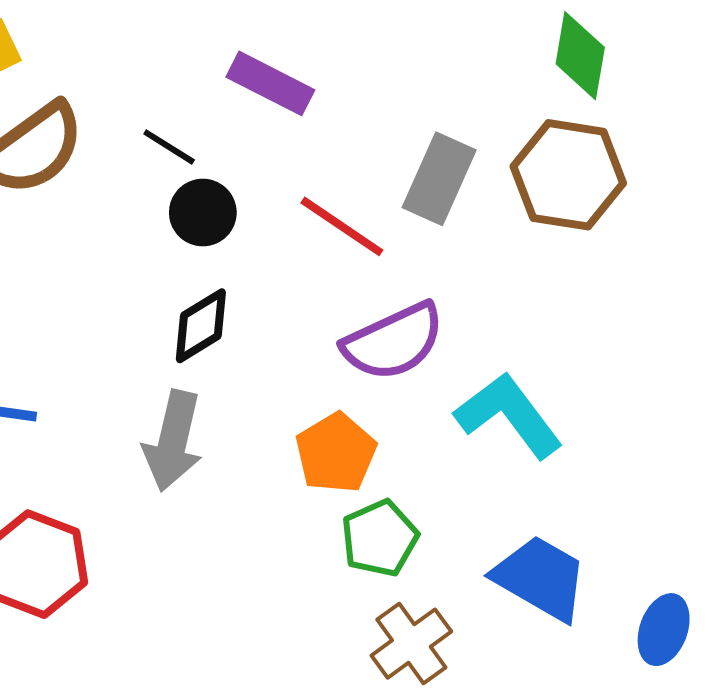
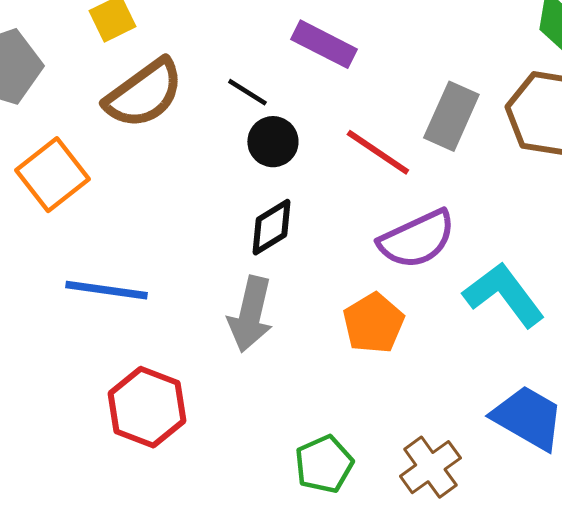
green pentagon: (380, 538) -> (324, 464), moved

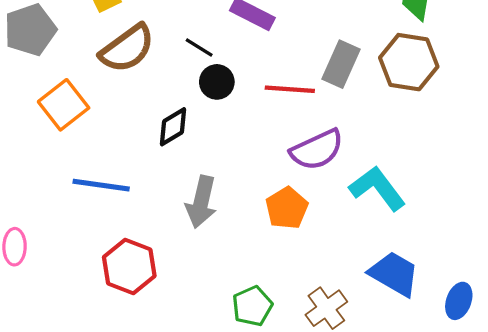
red line: (378, 152) -> (290, 89), turned -30
black diamond: (271, 227) -> (173, 127), moved

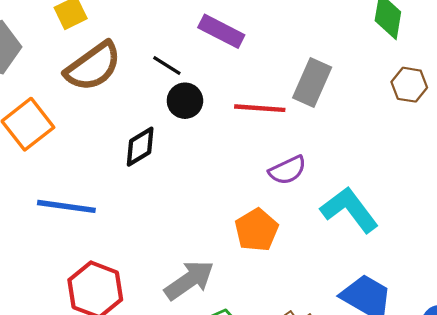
brown hexagon: (409, 62) -> (409, 85), moved, size x0.6
purple semicircle: (317, 150) -> (288, 170), size x0.7
gray arrow: (201, 202) -> (189, 280), moved, turned -138

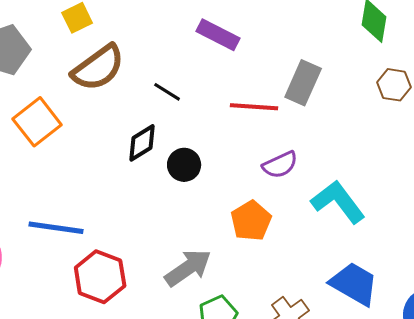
black line: (167, 65) -> (167, 92), moved
black circle: (185, 101) -> (184, 165), moved
blue line: (66, 206) -> (56, 228), moved

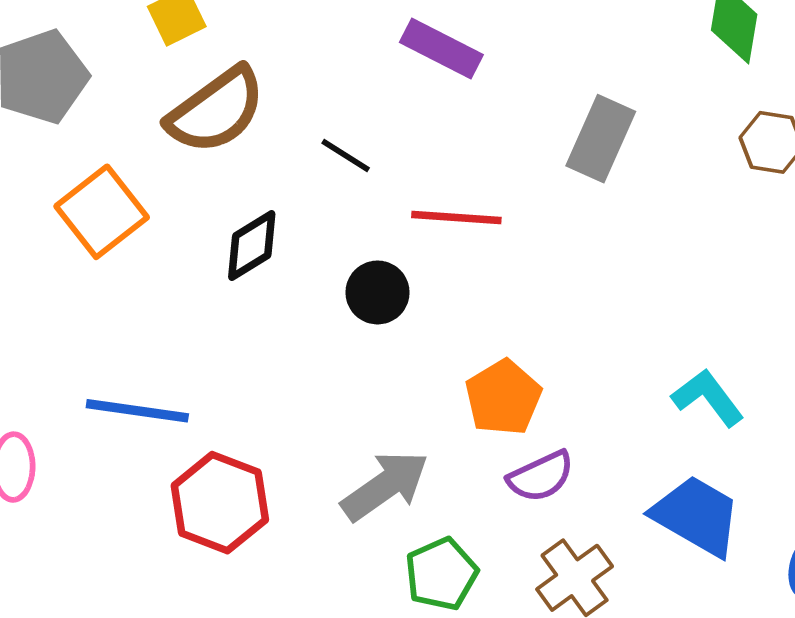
red line: (254, 107) -> (456, 217), moved
black diamond: (142, 143) -> (252, 246), moved
purple semicircle: (280, 165) -> (541, 476), moved
cyan L-shape: (338, 202) -> (708, 398), moved, size x0.7

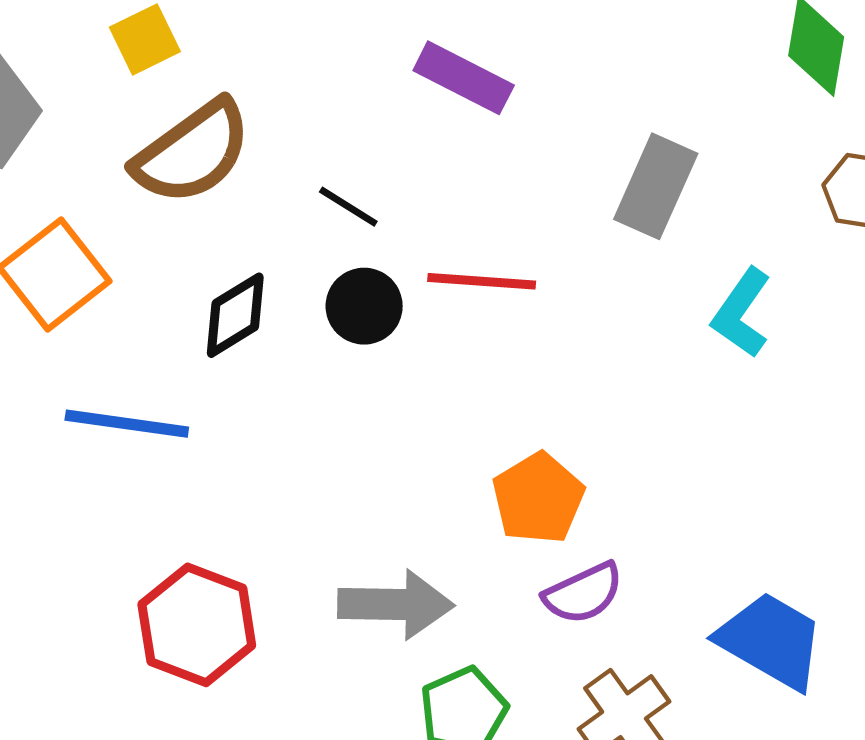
black circle: (378, 292) -> (364, 306), moved
cyan L-shape: (708, 398) -> (742, 313), moved, turned -108
blue line: (137, 411) -> (127, 424), moved
gray arrow: (385, 486) -> (396, 604), turned 36

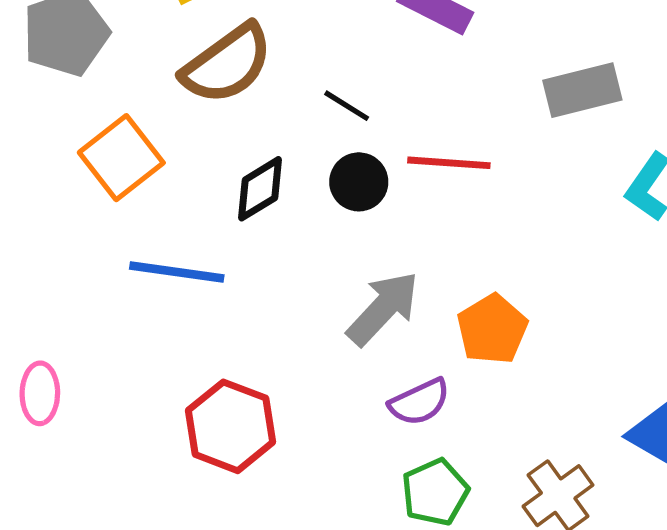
gray rectangle: (656, 186) -> (582, 90), turned 52
purple semicircle: (583, 593) -> (419, 402), moved
gray arrow: (396, 604) -> (383, 308), moved, turned -48

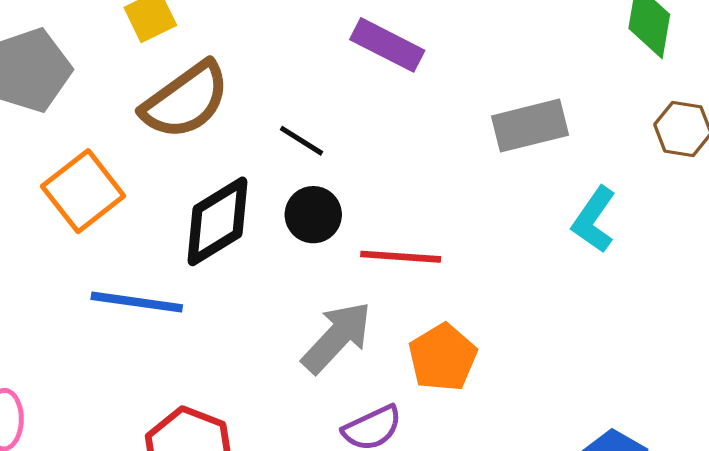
red line: (449, 163) -> (401, 257), moved
black diamond: (260, 189) -> (217, 221), size x1.4

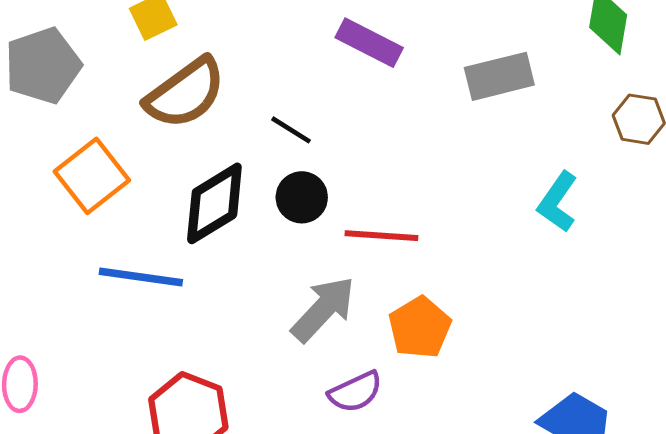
gray rectangle: (530, 126) -> (499, 76), moved

